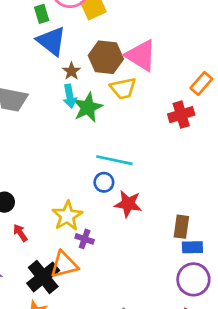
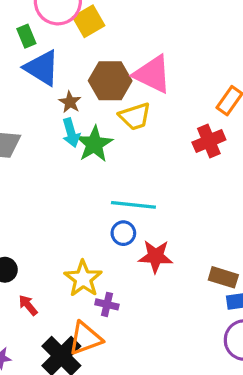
brown rectangle: (181, 227) -> (223, 277), turned -75

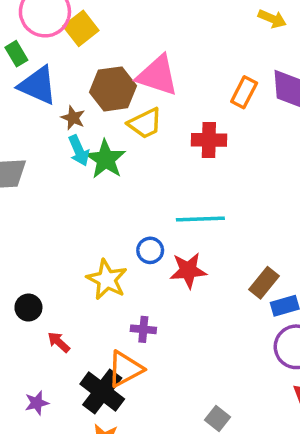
red cross: (209, 141) -> (209, 140), moved, turned 32
cyan line: (133, 205) -> (200, 219), moved
brown rectangle: (223, 277) -> (264, 283), turned -60
yellow star: (83, 279) -> (107, 280), moved

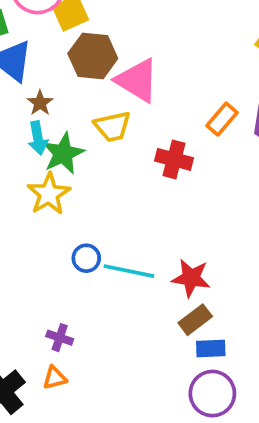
brown hexagon: (113, 89) -> (93, 56), moved
cyan line: (200, 219) -> (129, 271), moved
red star: (188, 270) -> (191, 278), moved
yellow star: (107, 280) -> (49, 194), moved
orange triangle: (125, 369) -> (55, 378), moved, size x0.6

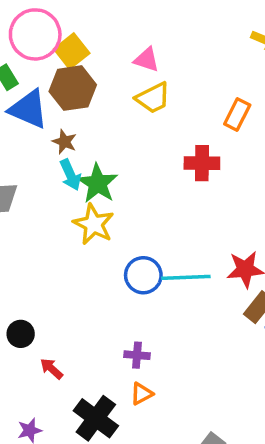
brown hexagon: (93, 56) -> (73, 88), moved
pink triangle: (137, 80) -> (147, 60), moved, size x0.6
yellow trapezoid: (113, 126) -> (153, 98), moved
blue circle: (86, 258) -> (143, 275), size x1.4

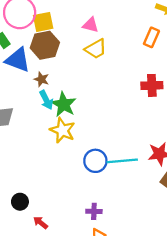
yellow square: (72, 51) -> (43, 22), turned 30
orange rectangle: (237, 115) -> (151, 37), moved
red cross: (202, 163) -> (152, 85), moved

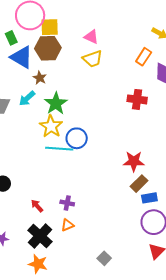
cyan arrow: (46, 100) -> (27, 98), moved, turned 66
blue circle: (95, 161) -> (77, 138), moved
cyan line: (122, 161) -> (59, 149), moved
red arrow: (41, 223) -> (37, 206), moved

